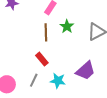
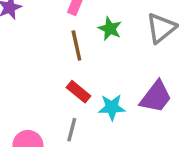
cyan star: (58, 81) -> (112, 107), moved

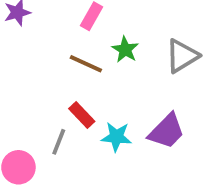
brown line: (76, 46) -> (86, 64), turned -60
gray line: (72, 130) -> (59, 142), moved

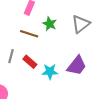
gray line: (59, 142) -> (11, 56), moved

